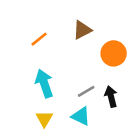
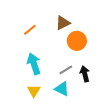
orange circle: (114, 53) -> (77, 41), moved

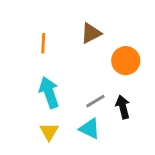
orange line: (30, 30) -> (43, 43), turned -48
orange circle: (77, 41) -> (126, 61), moved

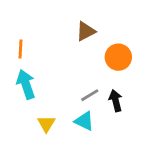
orange line: (43, 43) -> (20, 49), moved
cyan arrow: (49, 92) -> (26, 84), moved

